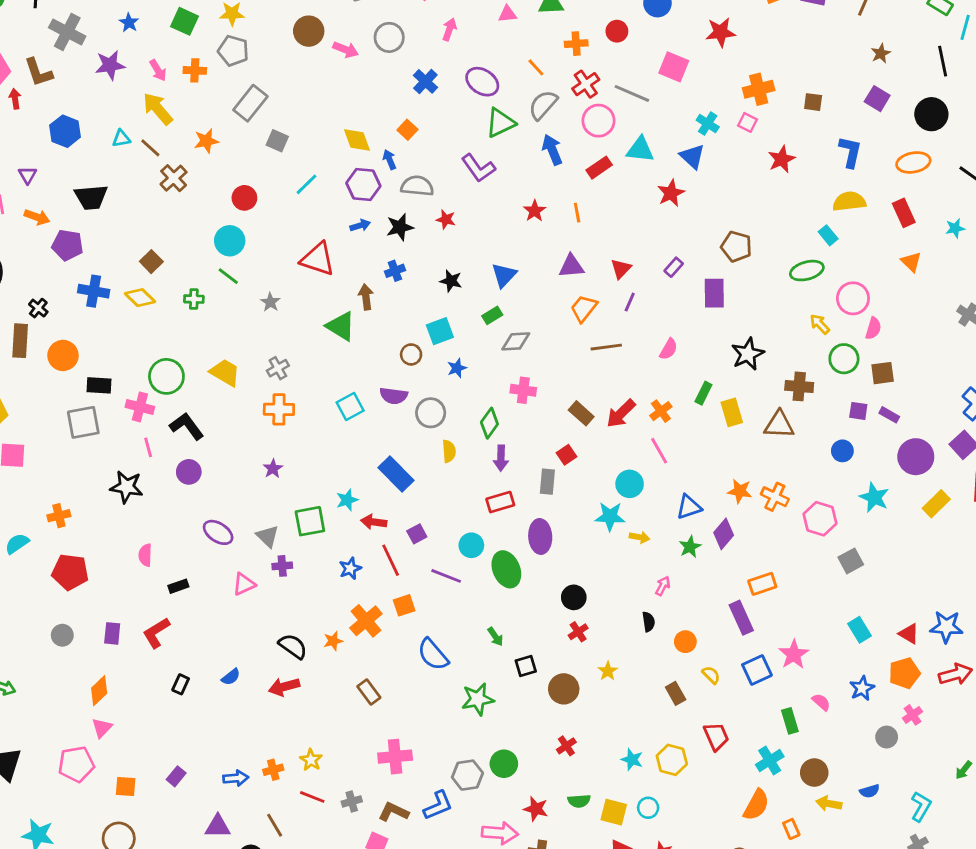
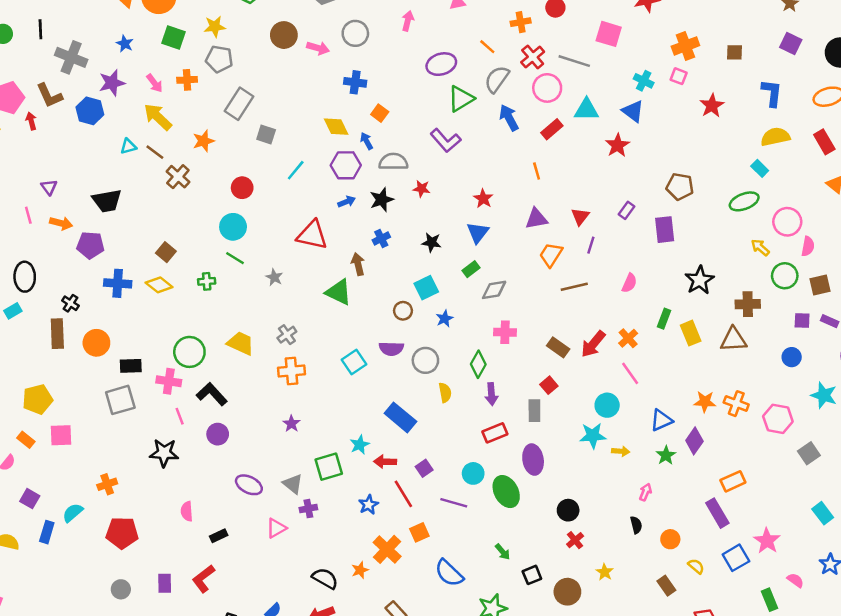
blue cross: (425, 81) -> (355, 82), moved, turned -30
purple ellipse: (482, 82) -> (441, 64), turned -44
blue hexagon: (65, 131) -> (90, 111), moved
red star: (535, 211) -> (483, 199), moved

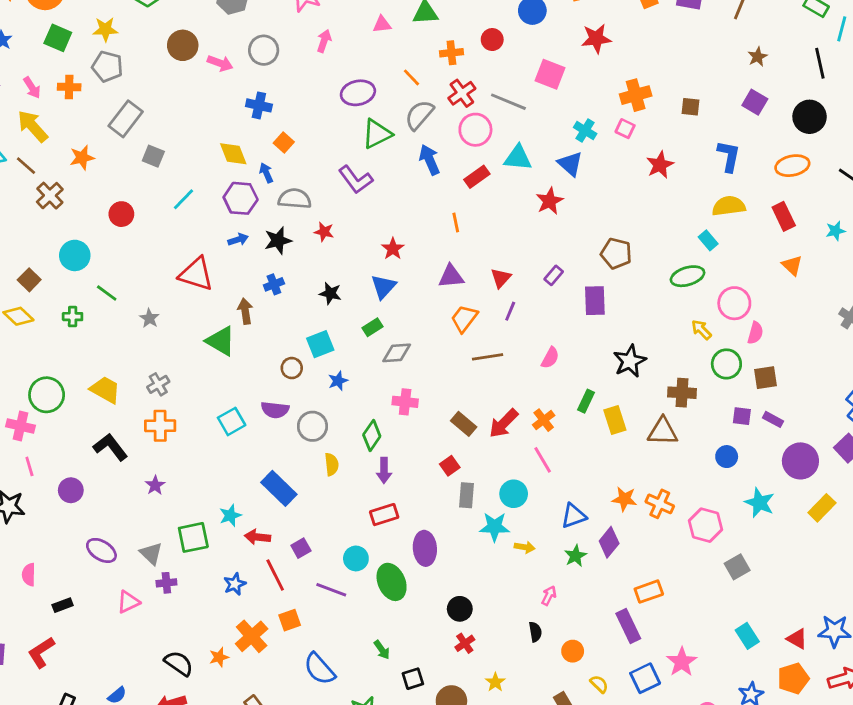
cyan circle: (233, 227) -> (75, 255), moved
black L-shape: (212, 394) -> (110, 447), moved
gray rectangle: (534, 411) -> (467, 495), moved

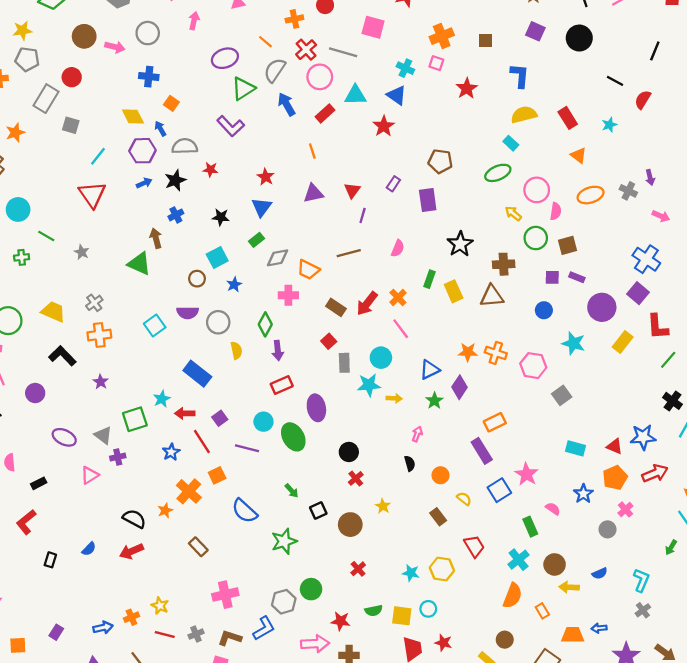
orange ellipse: (792, 166) -> (591, 195), moved
red circle: (121, 214) -> (72, 77), moved
red triangle: (196, 274) -> (92, 195), moved, turned 44
orange trapezoid: (464, 318) -> (308, 270), moved, turned -95
cyan rectangle: (747, 636) -> (575, 448), turned -36

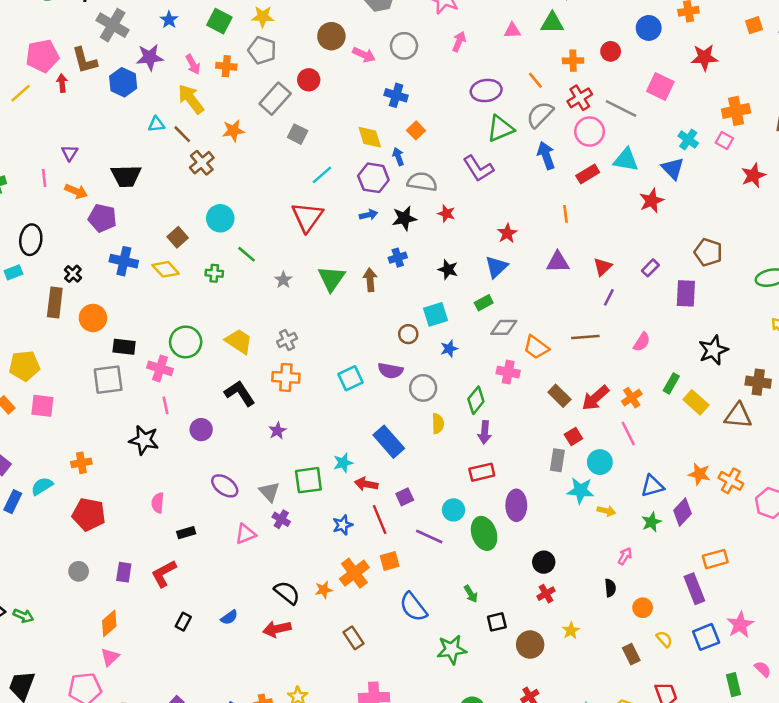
green triangle: (139, 264) -> (331, 279), moved, turned 30
yellow rectangle: (454, 291) -> (696, 402), turned -35
red square: (329, 341) -> (573, 436), moved
purple cross: (118, 457) -> (281, 519), turned 32

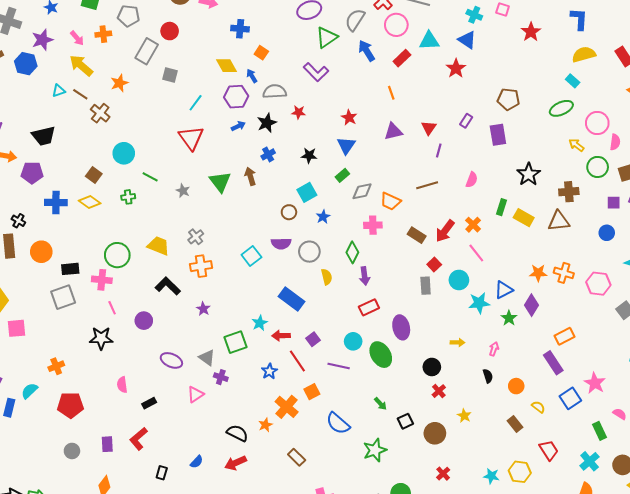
cyan star: (580, 491) -> (479, 303), moved
yellow arrow: (606, 511) -> (458, 343), moved

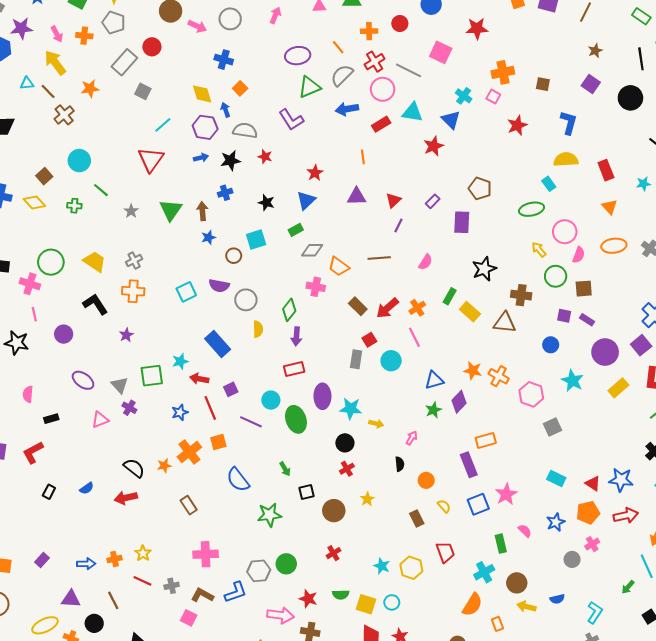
blue arrow: (367, 51) -> (347, 109), turned -80
blue star: (323, 217) -> (208, 237), moved
cyan star: (479, 303) -> (351, 409), moved

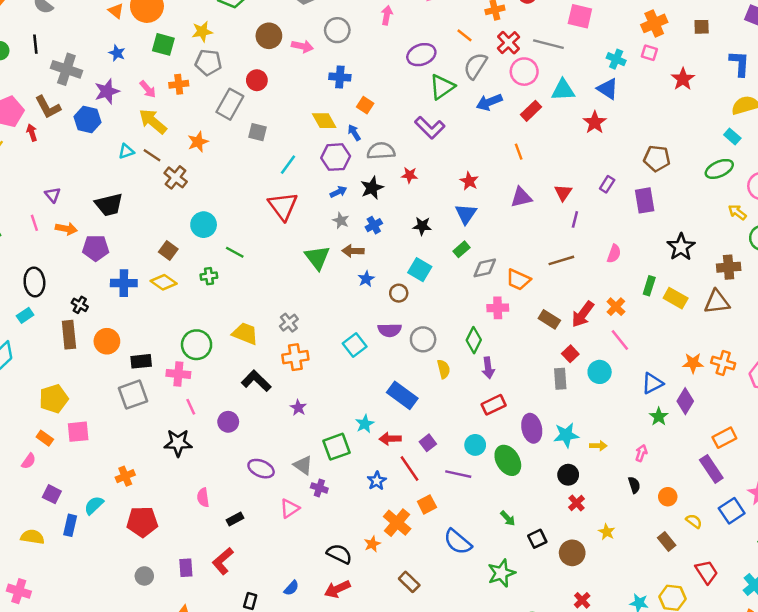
gray star: (131, 211) -> (341, 221), moved
brown arrow: (202, 211) -> (353, 251), turned -72
cyan square: (256, 239) -> (420, 270), turned -30

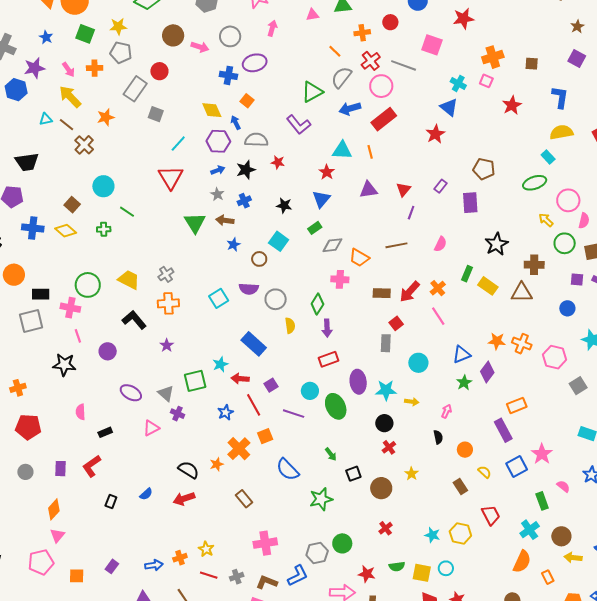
purple ellipse: (421, 55) -> (255, 63), moved
cyan triangle: (563, 90) -> (342, 150), moved
red rectangle: (531, 111) -> (384, 119), size x1.4
brown rectangle: (549, 319) -> (382, 293), turned -36
cyan circle: (600, 372) -> (418, 363), moved

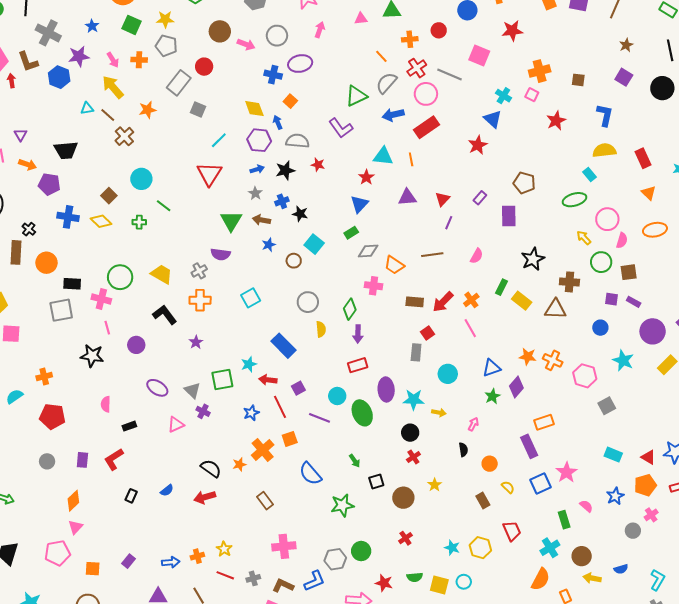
black star: (284, 205) -> (300, 214), moved
purple semicircle: (249, 289) -> (221, 254), moved

